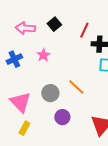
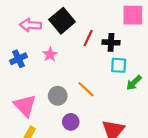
black square: (54, 24) -> (62, 21), size x1.6
red line: (84, 30) -> (88, 38), moved

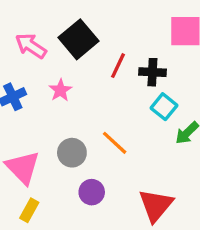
pink arrow: (30, 25) -> (31, 46), turned 30
cyan square: (119, 65) -> (164, 107), turned 35

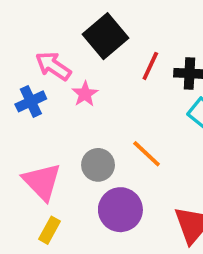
pink arrow: (31, 46) -> (53, 66), moved
purple circle: (92, 192) -> (120, 210), size x1.5

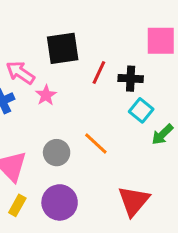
black square: (105, 36) -> (63, 48), turned 32
purple circle: (120, 210) -> (60, 202), moved

